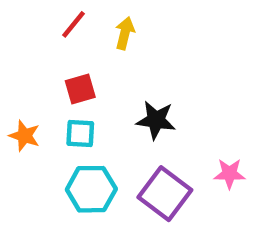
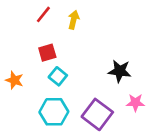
black star: (156, 120) -> (120, 71), moved
cyan square: (80, 133) -> (58, 76), moved, turned 36

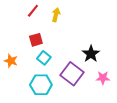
black star: (120, 71) -> (91, 54), turned 30
purple square: (97, 114) -> (72, 74), moved

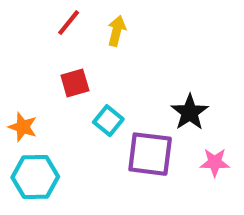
cyan square: (44, 58) -> (108, 121), moved
purple square: (72, 74) -> (150, 154), turned -30
cyan hexagon: (41, 85) -> (35, 177), moved

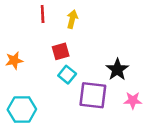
red line: (69, 23) -> (43, 14), turned -42
red square: (75, 83) -> (61, 51), moved
orange star: (23, 127) -> (14, 60), moved, turned -30

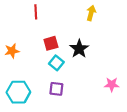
yellow arrow: (72, 19) -> (91, 13), moved
black star: (117, 69) -> (79, 49), moved
purple square: (93, 95) -> (56, 89), moved, size x0.6

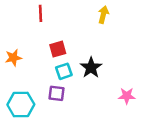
black star: (79, 49) -> (91, 68), moved
cyan square: (56, 63) -> (64, 71), turned 32
purple square: (56, 89) -> (57, 93), moved

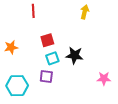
black star: (91, 68) -> (75, 55), turned -30

